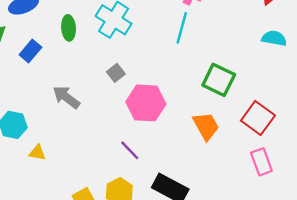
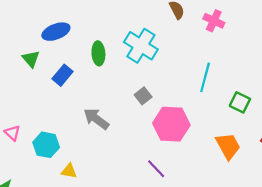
cyan line: (182, 28) -> (205, 77), moved
green square: (219, 80) -> (240, 102), size x0.7

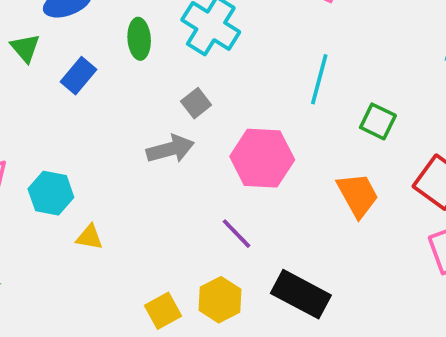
gray square: (143, 96) -> (196, 103), moved
gray arrow: (96, 119) -> (170, 149), moved, turned 128

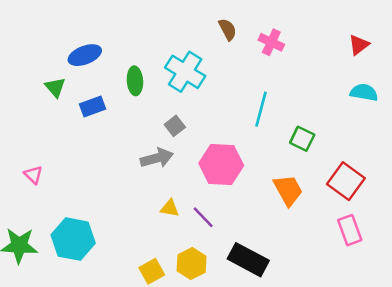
blue rectangle: (78, 76) -> (92, 107), turned 30
cyan hexagon: (51, 193) -> (73, 239), moved, size x1.4
yellow triangle: (90, 237) -> (170, 208), moved

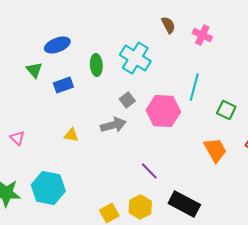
pink hexagon: (221, 164) -> (163, 111), moved
yellow triangle: (170, 208) -> (71, 135), moved

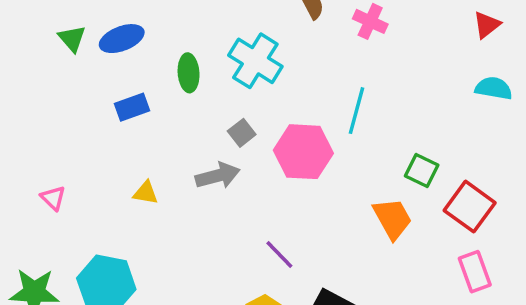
green triangle: (34, 70) -> (72, 39), moved
green square: (226, 110) -> (422, 171), moved

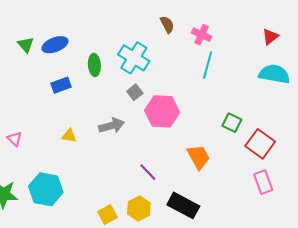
cyan semicircle: (494, 88) -> (274, 74), size x1.4
cyan line: (356, 111) -> (208, 65), moved
gray square: (242, 133) -> (135, 92), moved
orange trapezoid: (392, 219) -> (198, 157), moved

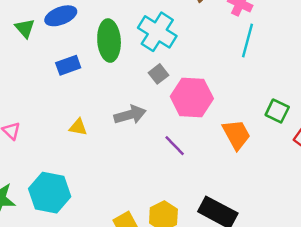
green triangle: (26, 45) -> (25, 28), moved
green ellipse: (94, 65) -> (109, 41), size x1.5
orange trapezoid: (198, 157) -> (236, 135), moved
purple line: (148, 172) -> (175, 146), moved

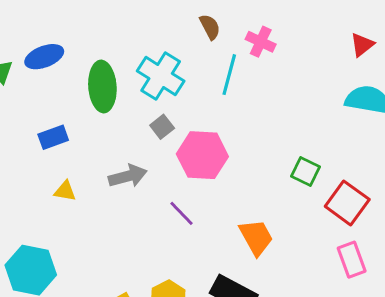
cyan line: (248, 41) -> (229, 75), moved
blue rectangle: (68, 65) -> (53, 137), moved
orange trapezoid: (236, 135) -> (256, 237), moved

